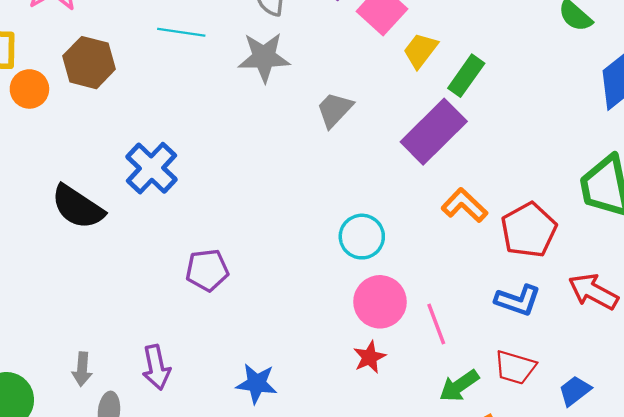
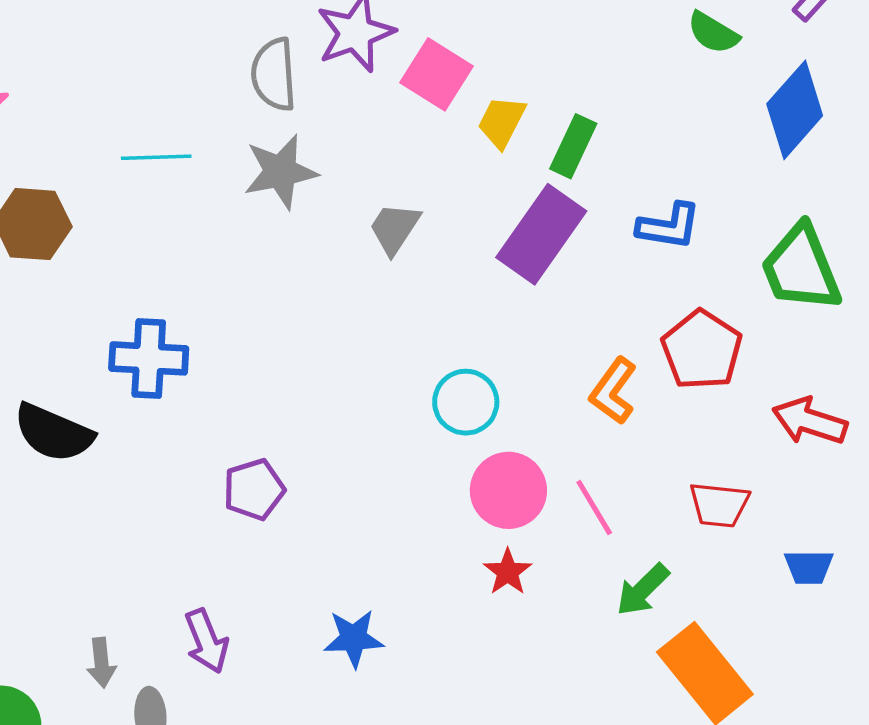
blue cross: (152, 168) -> (149, 358), turned -30
orange L-shape: (464, 205) -> (613, 391), moved, turned -87
blue L-shape: (518, 300) -> (669, 226), moved
red trapezoid: (515, 367) -> (719, 505), moved
blue trapezoid: (575, 391) -> (809, 567), turned -132

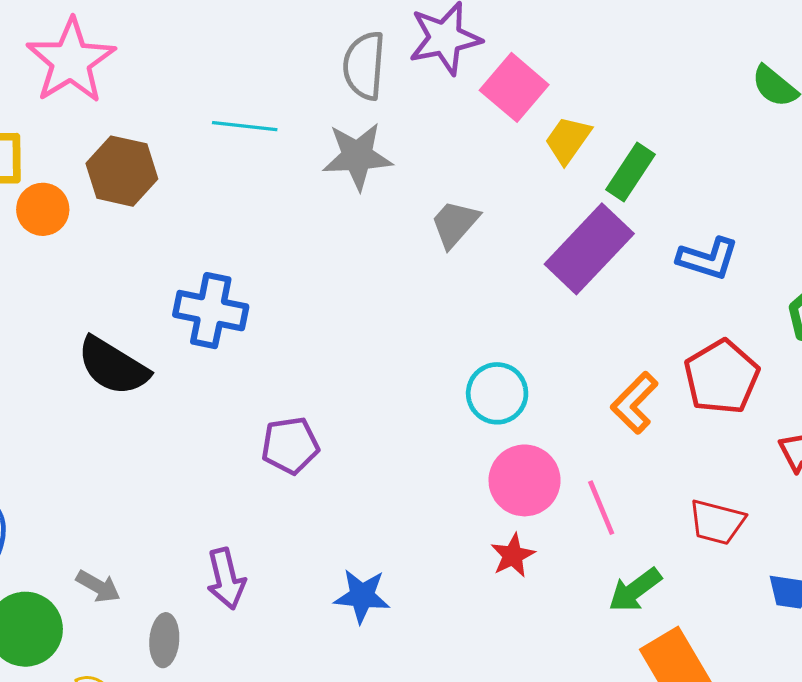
gray arrow: (101, 663) -> (98, 586), moved, turned -63

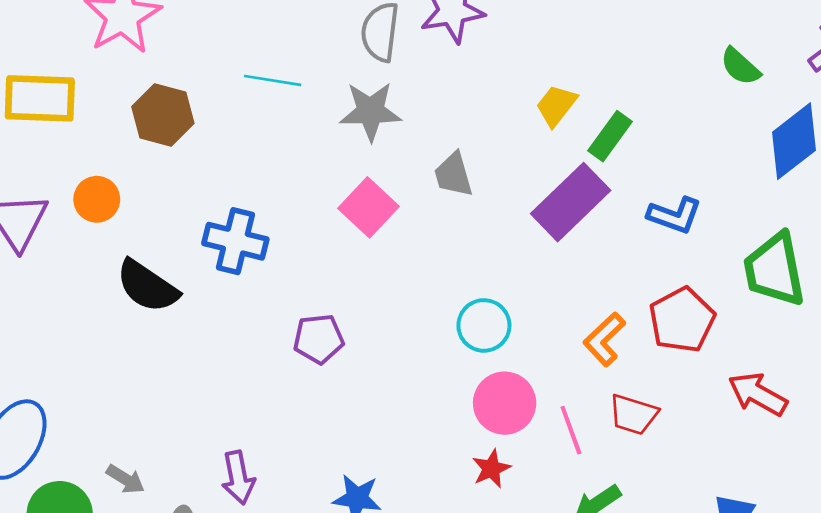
pink square: (514, 87) -> (369, 207), moved
orange circle: (43, 209) -> (97, 199), moved
gray trapezoid: (455, 224) -> (453, 175), turned -60
purple pentagon: (290, 445) -> (319, 339), moved
red trapezoid: (717, 522) -> (633, 414), moved

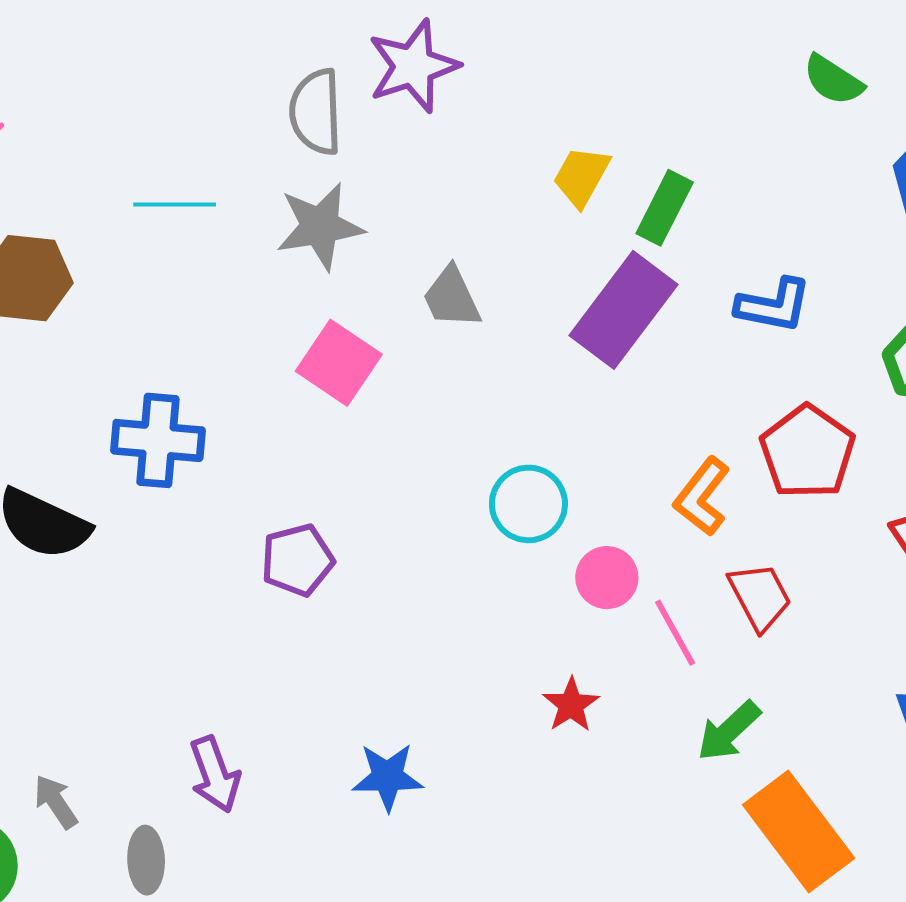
pink circle: (505, 403) -> (607, 578), moved, size x0.7
red trapezoid: (633, 414) -> (760, 596), turned -126
gray arrow: (125, 479) -> (56, 802), turned -147

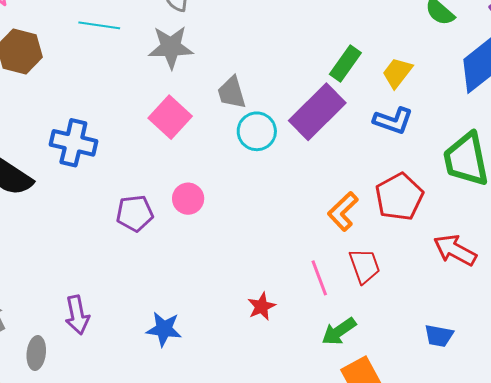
yellow trapezoid: (581, 176) -> (397, 73), moved
cyan circle: (528, 504) -> (257, 131), moved
pink circle: (607, 578) -> (188, 199), moved

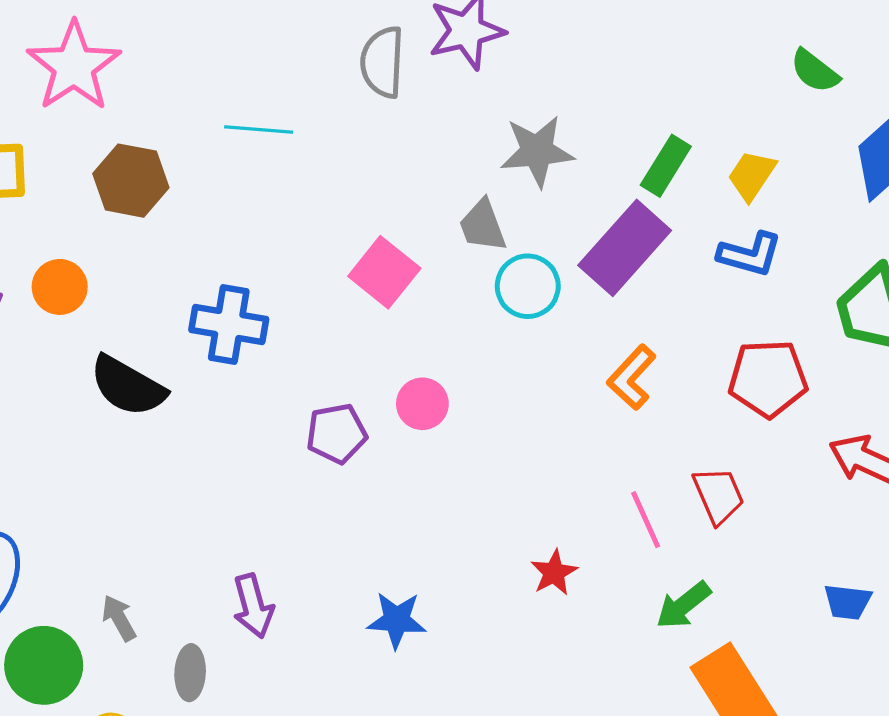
gray star: (171, 47) -> (537, 151), moved
red pentagon: (399, 197) -> (768, 378), turned 30
orange L-shape: (343, 211) -> (632, 377), moved

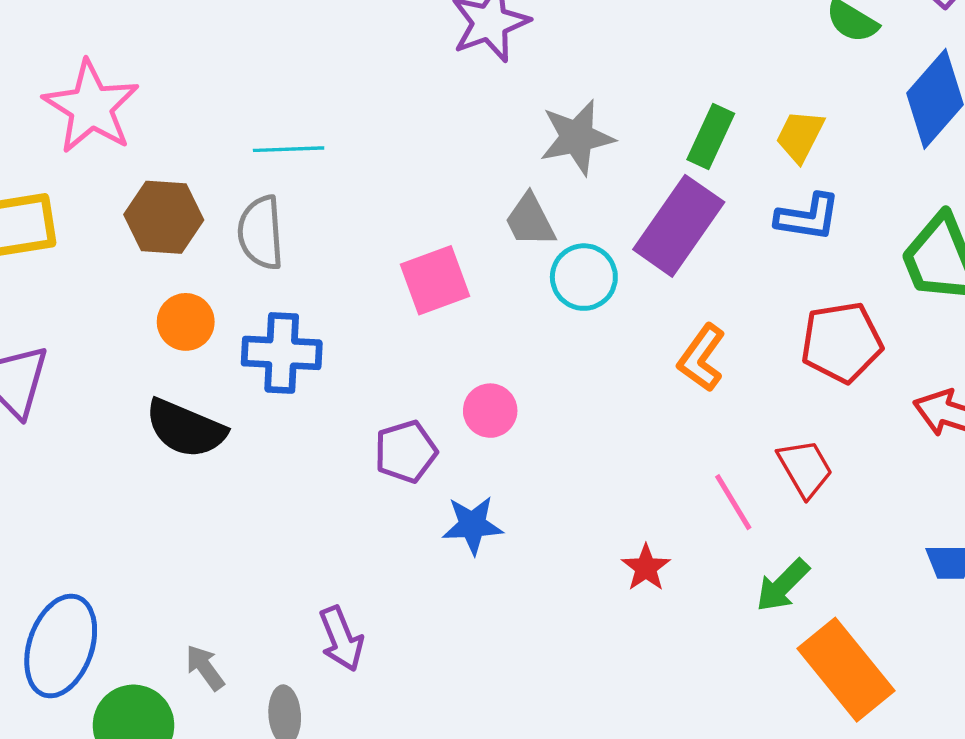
gray semicircle: (382, 62) -> (261, 233), moved
pink square: (384, 272) -> (435, 280), turned 38
orange circle: (60, 287) -> (186, 322), moved
blue star: (397, 620) -> (472, 525), moved

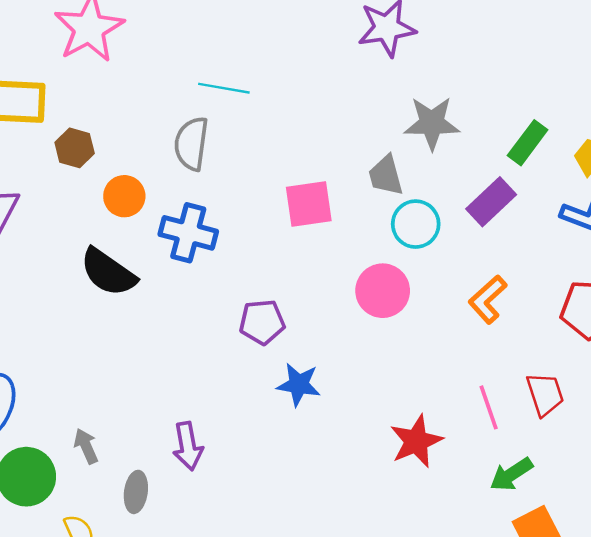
brown hexagon: (164, 217) -> (75, 148), moved, size x0.7
purple rectangle: (679, 226) -> (491, 202), size x0.7
pink circle: (490, 411) -> (383, 291), moved, size x1.4
red star: (646, 568) -> (416, 441), size x1.5

